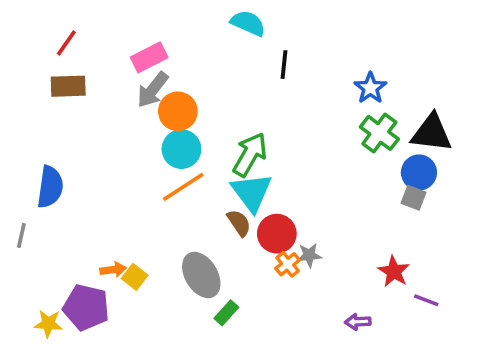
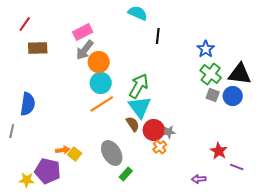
red line: (66, 43) -> (25, 24), moved
gray square: (414, 198) -> (213, 95), moved
gray star: (309, 255) -> (169, 132), moved

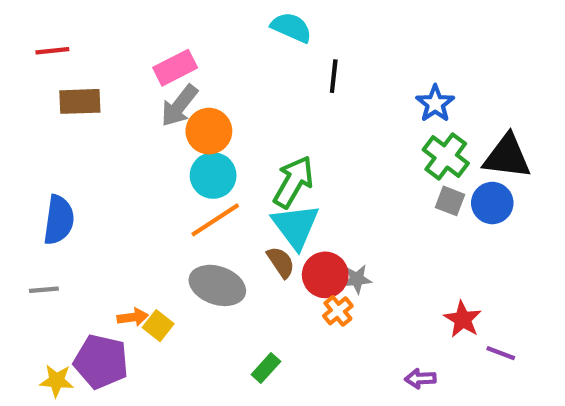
red line: (25, 24) -> (52, 51), turned 49
gray line: (12, 131) -> (44, 290), moved, turned 72
gray ellipse: (112, 153) -> (217, 285), moved, turned -40

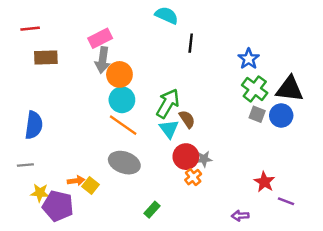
gray arrow: (179, 106) -> (103, 60), turned -30
orange line: (215, 220) -> (123, 125), turned 68
cyan triangle: (296, 226) -> (169, 129), size x0.7
brown semicircle: (281, 262) -> (187, 119), moved
yellow star: (57, 381) -> (40, 193), moved

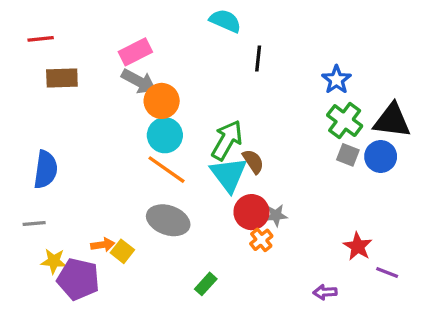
gray arrow: (103, 60) -> (139, 81), turned -70
cyan triangle: (169, 129) -> (229, 174), size x1.4

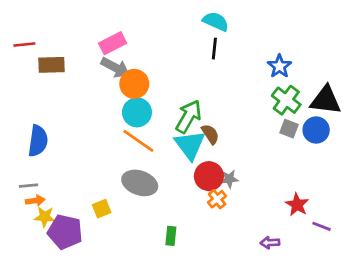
cyan semicircle: (225, 21) -> (216, 21), moved
red line: (41, 39) -> (24, 45), moved
orange arrow: (103, 245) -> (35, 201), moved
yellow square: (122, 251) -> (102, 209), turned 30
green rectangle: (206, 284) -> (171, 236), turned -36

